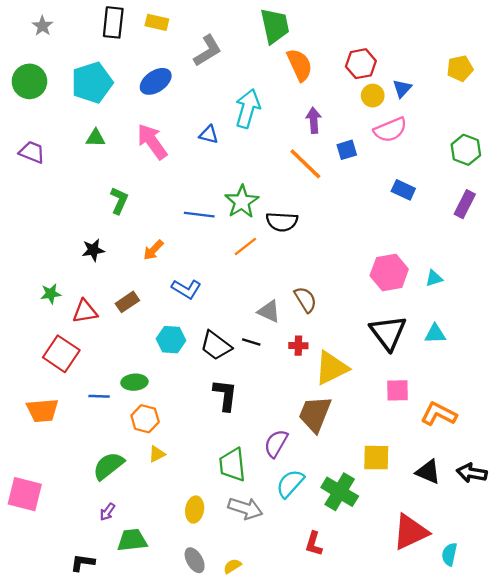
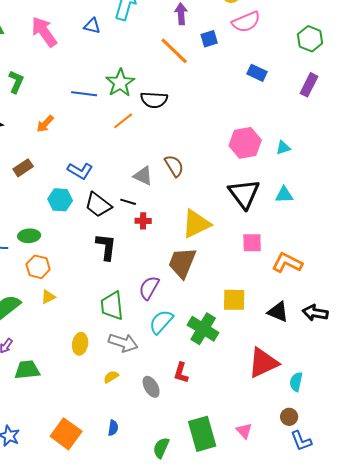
blue L-shape: (186, 289) -> (80, 171), moved
red cross: (298, 346) -> (143, 221), moved
gray ellipse: (195, 560) -> (151, 387), moved
yellow semicircle: (232, 566) -> (111, 377), moved

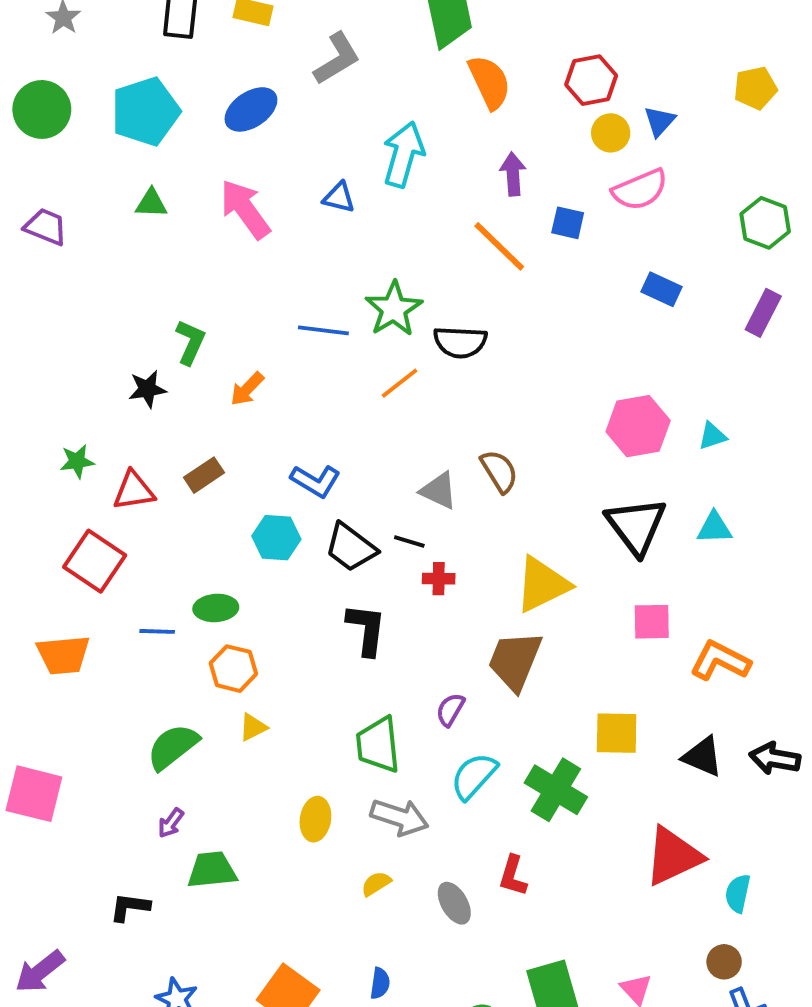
blue square: (209, 39) -> (568, 223), turned 30
green L-shape: (16, 82) -> (190, 342), moved
purple semicircle: (149, 288) -> (450, 710), size x0.7

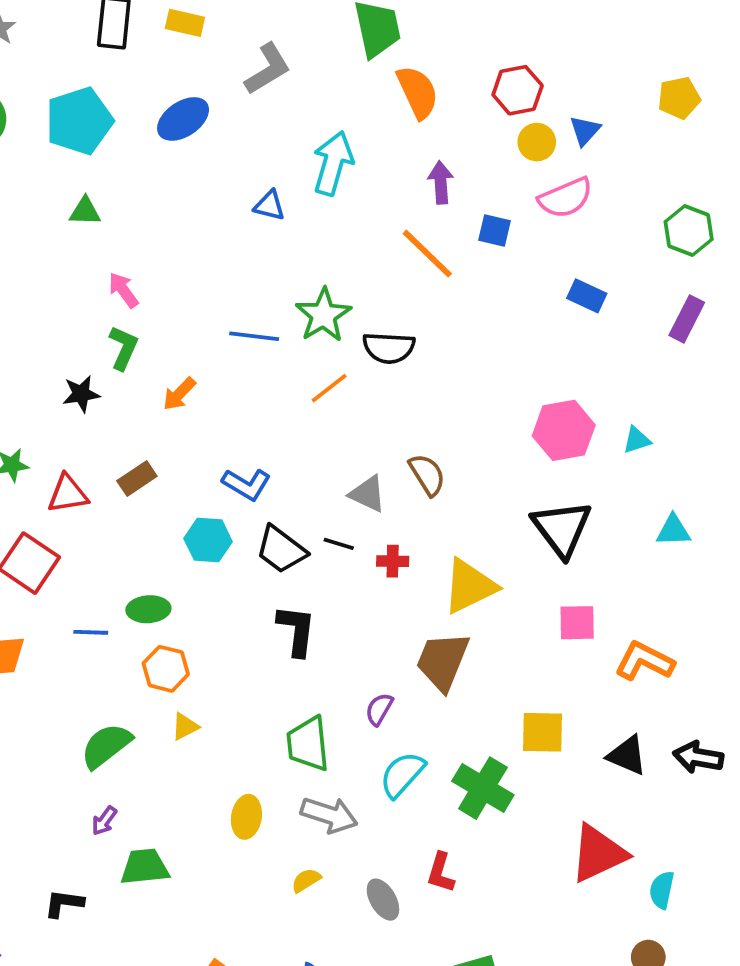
pink arrow: (245, 209) -> (123, 290), moved, size x0.6
cyan triangle: (714, 528) -> (673, 530), moved
red cross: (439, 579) -> (393, 561), moved

